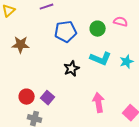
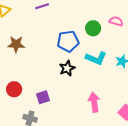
blue pentagon: (66, 32) -> (68, 41), moved
red circle: (27, 97) -> (14, 89), moved
purple square: (48, 98) -> (43, 97), turned 32

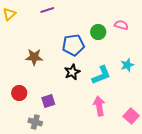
brown star: (16, 44) -> (34, 57), moved
cyan L-shape: (96, 58) -> (101, 75), moved, turned -45

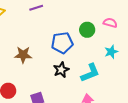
cyan star: (127, 65) -> (111, 52), moved

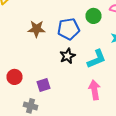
brown star: (23, 55) -> (36, 29), moved

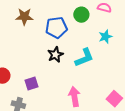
brown star: (36, 29) -> (24, 17), moved
pink arrow: (94, 90) -> (74, 97), moved

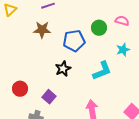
black star: (55, 55) -> (63, 69), moved
purple square: (31, 84) -> (49, 97), turned -32

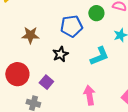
brown star: (42, 30) -> (30, 35), moved
red circle: (20, 89) -> (17, 74), size x1.5

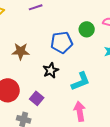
cyan L-shape: (99, 56) -> (81, 81), moved

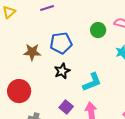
blue pentagon: (62, 42) -> (61, 43), moved
purple square: (37, 98) -> (66, 107), moved

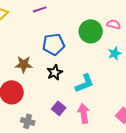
green circle: (98, 30) -> (91, 31), size x1.5
brown star: (32, 52) -> (24, 64), moved

